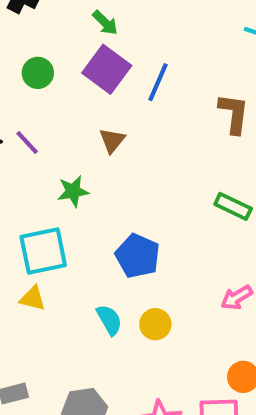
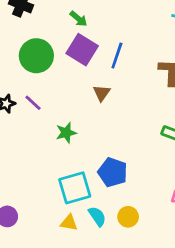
green circle: (38, 73) -> (36, 56), size x1.6
brown triangle: (112, 140) -> (102, 93), moved
cyan square: (43, 251) -> (75, 188), moved
yellow triangle: (33, 298) -> (69, 223), moved

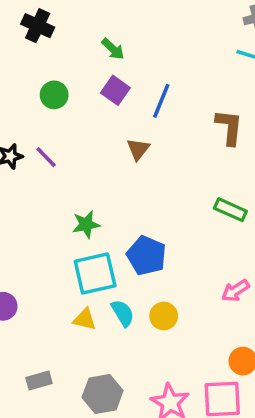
purple square: (82, 50) -> (115, 90), size x0.7
green circle: (36, 56) -> (54, 95), size x0.6
green star: (66, 133) -> (86, 224), moved

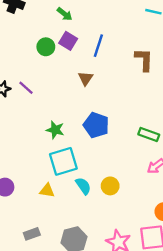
green circle: (54, 95) -> (46, 47), moved
green rectangle: (230, 210) -> (149, 134), moved
green star: (86, 224) -> (55, 130), turned 30
blue pentagon: (147, 256) -> (96, 125), moved
yellow triangle: (85, 319) -> (47, 191), moved

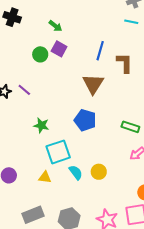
blue line: (98, 46) -> (100, 51), moved
brown triangle: (86, 78) -> (93, 84), moved, size x1.6
green star: (55, 130) -> (41, 125), moved
gray rectangle: (32, 234) -> (33, 215), size x1.5

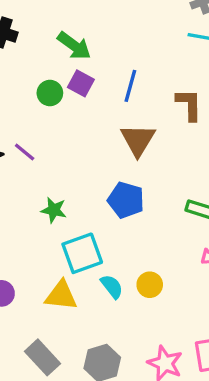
green arrow: (55, 26) -> (74, 46), size x1.5
blue line: (100, 51) -> (130, 86), moved
yellow triangle: (45, 177) -> (61, 296), size x1.5
gray rectangle: (33, 215) -> (43, 357), turned 70

